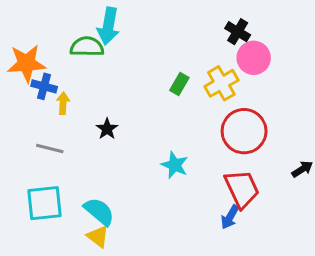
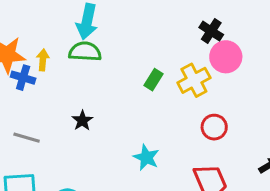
green semicircle: (87, 47) -> (85, 52), moved
yellow arrow: (63, 103) -> (43, 60), moved
red circle: (244, 131) -> (214, 127), size x0.6

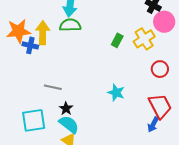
yellow arrow: (43, 60) -> (43, 33), size x1.6
black star: (82, 120) -> (66, 109), moved
gray line: (27, 138) -> (53, 87), moved

